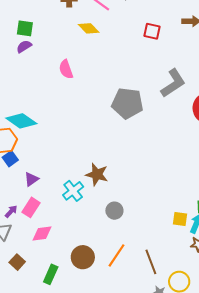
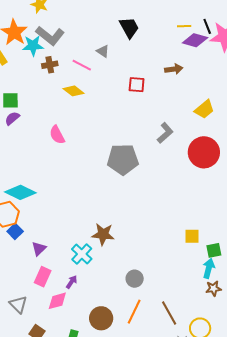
gray L-shape: (173, 83) -> (165, 133), size x0.7
purple arrow: (11, 211) -> (72, 282), moved
gray circle: (114, 211) -> (135, 279), moved
yellow square: (180, 219) -> (192, 236), moved

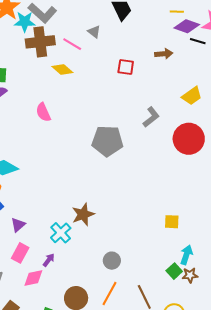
black line: (207, 26) -> (198, 41), moved, turned -56
brown cross: (50, 65) -> (40, 42), size x1.8
brown star: (103, 234) -> (83, 214), turned -30
green square: (214, 250) -> (174, 271), moved, turned -35

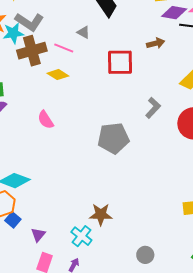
red square: (126, 67) -> (120, 62), size x1.6
brown star: (83, 214) -> (101, 214), turned 30
gray circle: (112, 261) -> (145, 255), moved

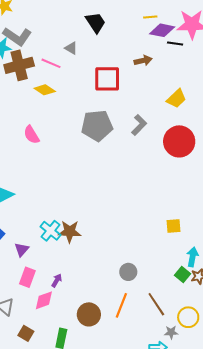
gray pentagon: (113, 138) -> (97, 126), moved
brown star: (101, 214) -> (70, 232), moved
cyan cross: (81, 236) -> (51, 231), moved

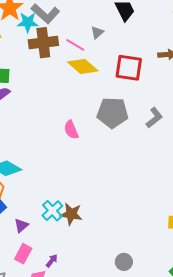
gray triangle: (71, 48) -> (97, 32), turned 40
yellow diamond: (45, 90) -> (83, 66), moved, size x1.4
pink semicircle: (31, 135) -> (71, 130), moved

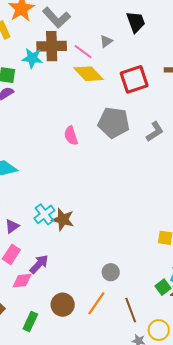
cyan star: (28, 22) -> (32, 58), moved
red square: (129, 68) -> (134, 79), turned -32
purple arrow: (52, 261) -> (39, 264), size x1.5

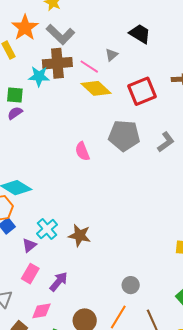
black trapezoid: (136, 22) -> (140, 34), turned -35
cyan cross: (44, 214) -> (47, 229), moved
pink diamond: (22, 281) -> (41, 311), moved

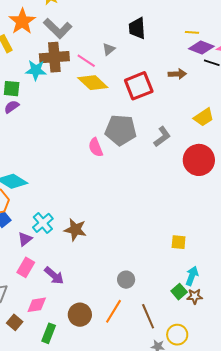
black trapezoid: (140, 34) -> (137, 28), turned -125
pink semicircle: (82, 151) -> (96, 147), moved
purple arrow: (59, 282) -> (54, 276), turned 90

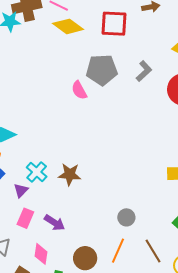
red square: (139, 86) -> (114, 24), turned 32
pink diamond: (37, 305) -> (41, 254), turned -65

